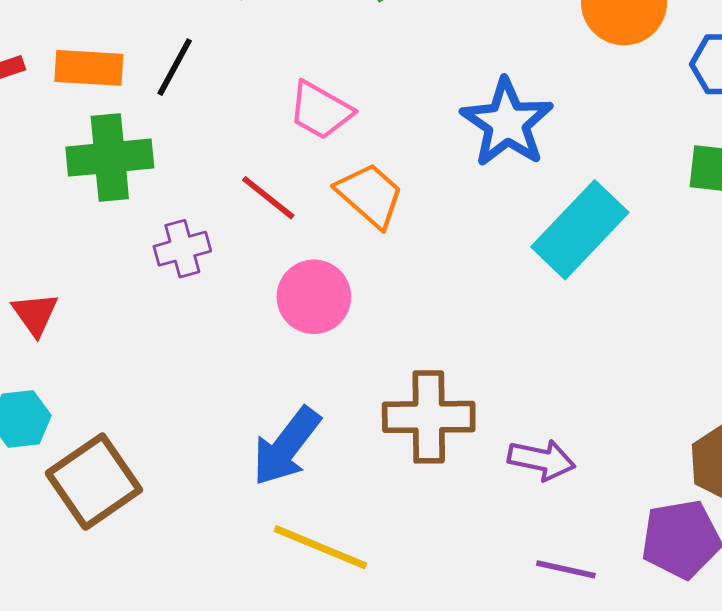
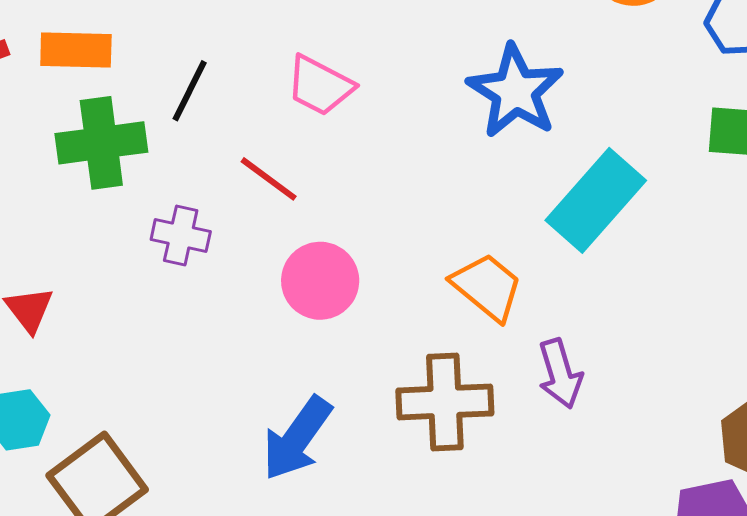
black line: (175, 67) -> (190, 91), moved
orange trapezoid: (370, 195) -> (487, 287), moved
purple cross: (182, 249) -> (181, 235), turned 30
purple arrow: (542, 460) -> (560, 374), moved, turned 64

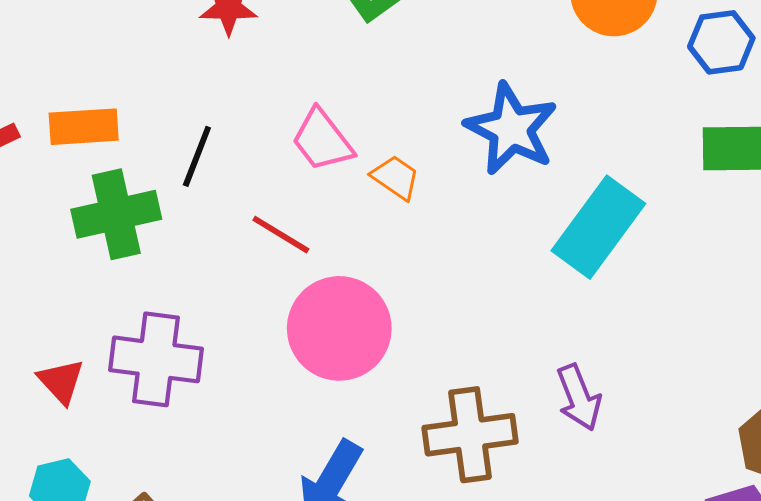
pink trapezoid: (320, 86) -> (322, 140), turned 30
purple cross: (181, 235) -> (156, 359), moved, size x1.6
pink circle: (320, 281) -> (339, 328), size x1.4
orange trapezoid: (487, 287) -> (395, 177), moved, size x0.7

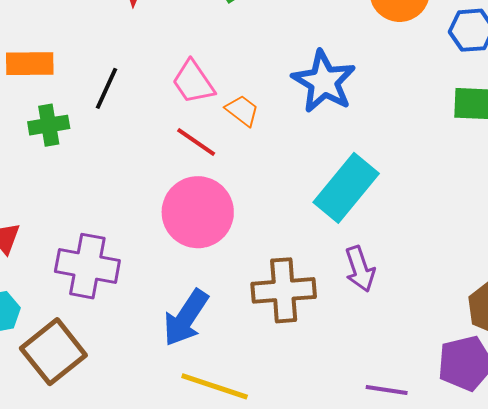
green cross: (116, 214) -> (49, 125), size x0.7
cyan rectangle: (598, 227) -> (346, 188), moved
red line: (281, 235) -> (196, 142), moved
purple cross: (156, 359) -> (87, 266), moved

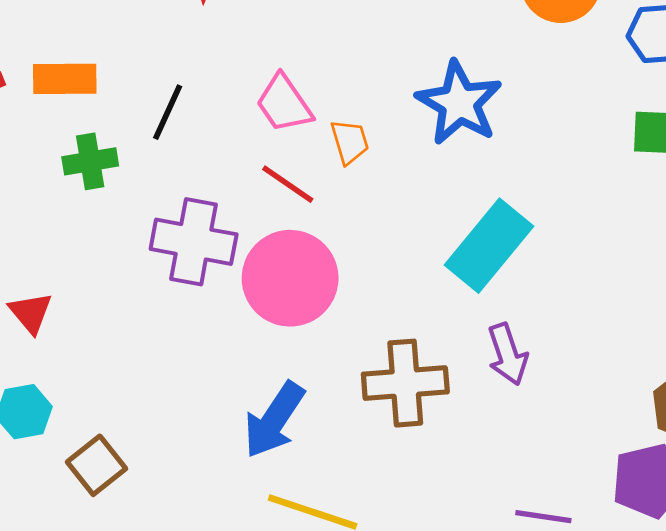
orange trapezoid: (242, 110) -> (350, 142), turned 36
purple cross: (87, 266) -> (194, 242), moved
brown square: (53, 352) -> (97, 465), size x0.7

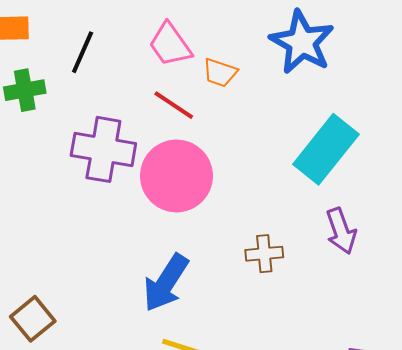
orange trapezoid: (350, 142) -> (220, 73), turned 126
brown cross: (405, 383) -> (264, 254), size x0.6

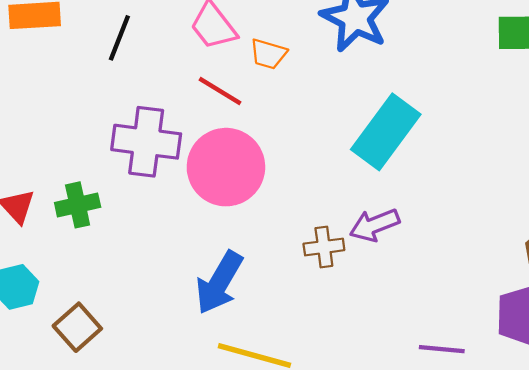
green cross: (25, 90) -> (78, 205), moved
purple arrow: (341, 231) -> (375, 225), moved, turned 90

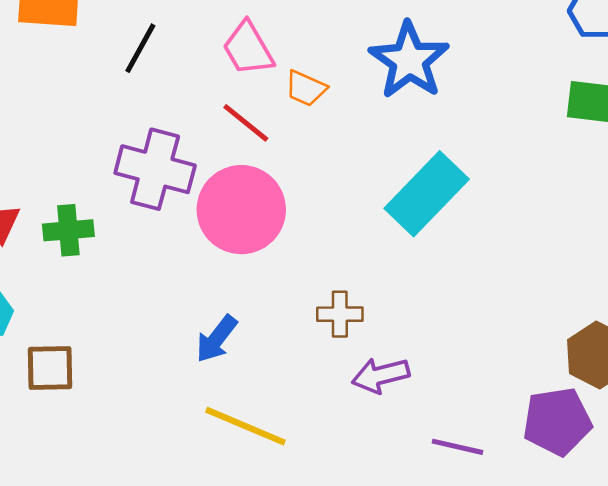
purple arrow: (375, 225) -> (381, 375), moved
blue arrow: (219, 283) -> (217, 339), size x0.7
brown square: (77, 327) -> (50, 368), turned 33

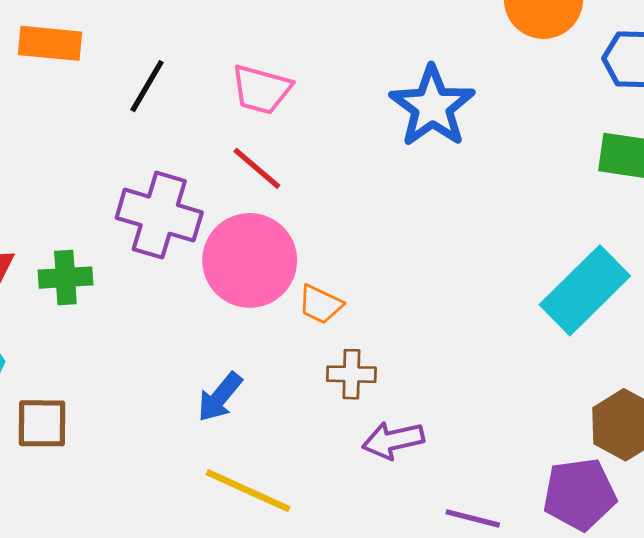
pink trapezoid: (248, 49) -> (261, 89), turned -46
orange trapezoid: (306, 88) -> (320, 304), moved
cyan rectangle: (427, 194) -> (585, 290), moved

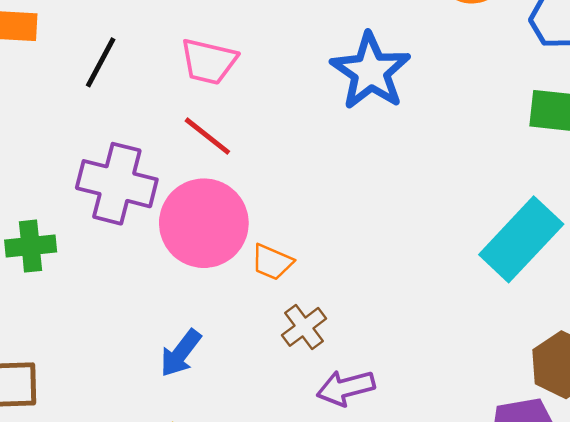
brown cross: (351, 374) -> (304, 327), turned -36

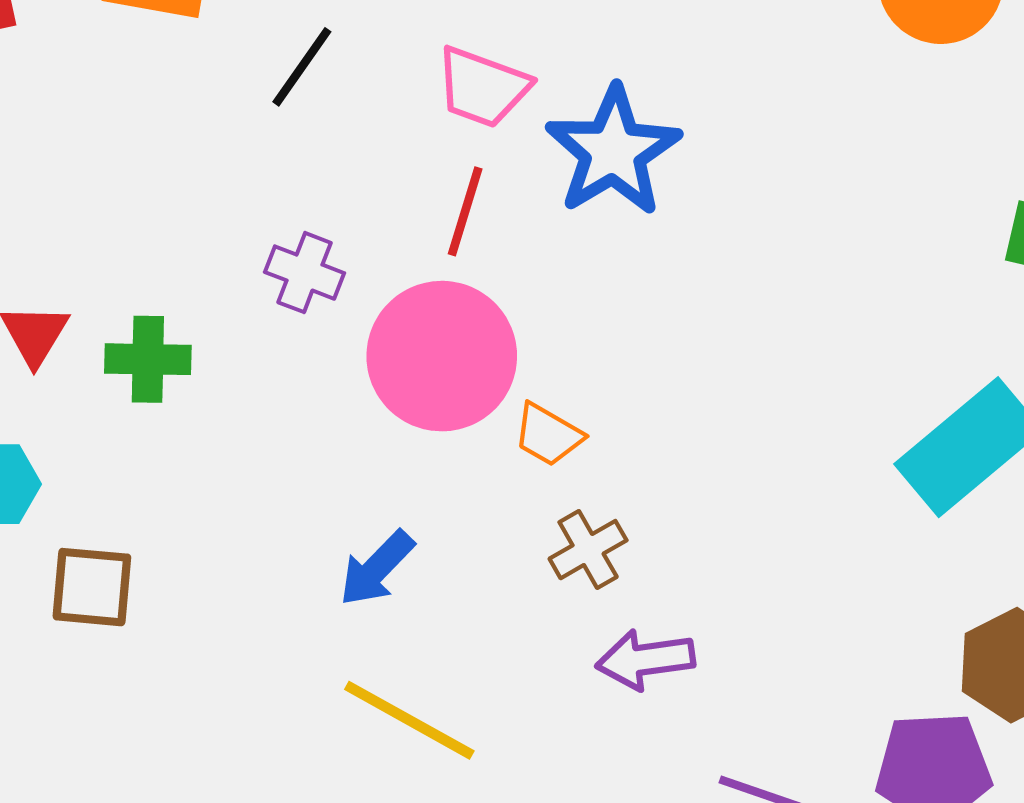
blue star: (371, 71) -> (613, 151), moved
red line: (207, 136) -> (465, 211), turned 62
purple cross: (117, 184) -> (305, 273), size x0.6

